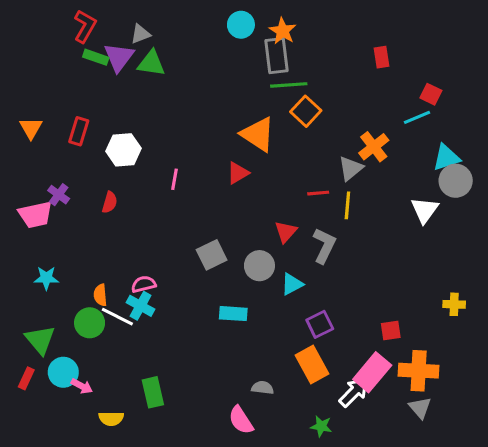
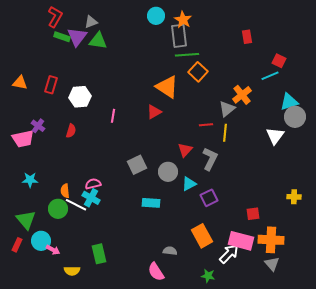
orange triangle: (31, 128) -> (20, 83), turned -49
purple square: (320, 324) -> (209, 198), moved
pink rectangle: (372, 372) -> (241, 241), turned 65

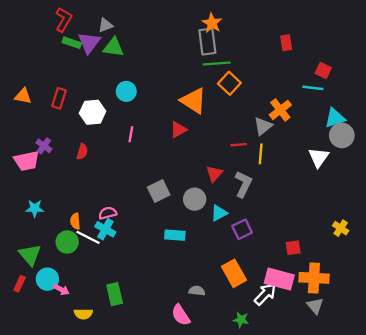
cyan circle: (156, 16) -> (126, 91), moved
cyan line: (270, 76) -> (313, 88), turned 30
yellow cross: (294, 197) -> (341, 228), turned 32

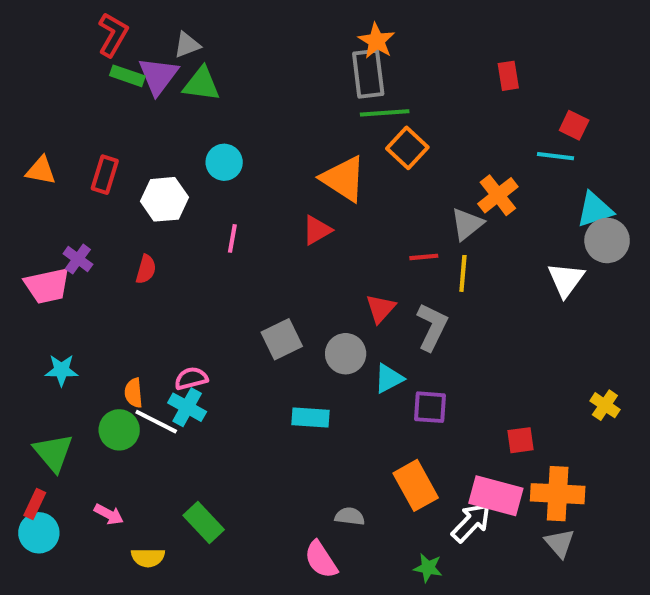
purple square: (242, 229) -> (430, 407), turned 30
cyan circle: (47, 279) -> (39, 533), moved
green rectangle: (115, 294) -> (204, 523), turned -30

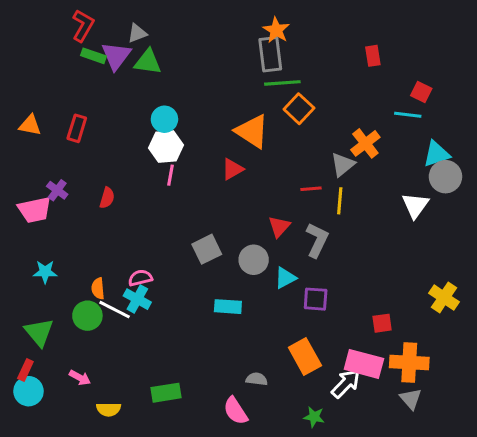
white hexagon: (164, 199) -> (166, 146), moved
yellow cross: (605, 405) -> (444, 298), size x1.4
green rectangle: (204, 523) -> (166, 393), moved, turned -56

